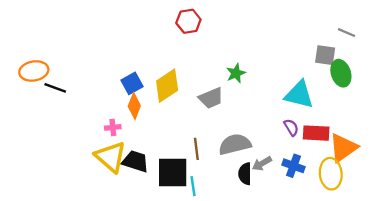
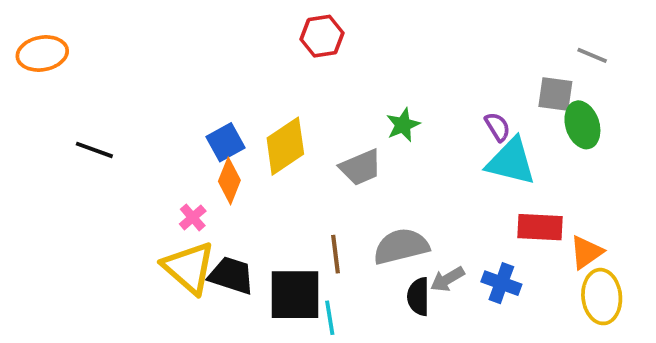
orange ellipse: (34, 71) -> (42, 53), moved
pink cross: (113, 127) -> (193, 217), turned -35
purple semicircle: (291, 127) -> (498, 127), moved
orange triangle: (343, 148) -> (586, 252), size x0.7
yellow ellipse: (331, 174) -> (602, 297), moved

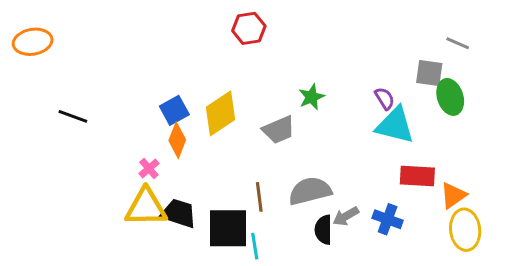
yellow triangle: (189, 268) -> (146, 207), turned -42

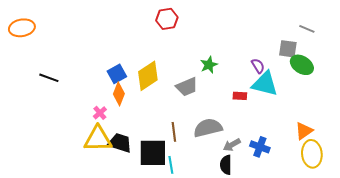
green ellipse: (450, 97) -> (302, 65), turned -40
red rectangle: (417, 176) -> (240, 96), moved, size x0.6
black semicircle: (323, 230) -> (226, 165), moved

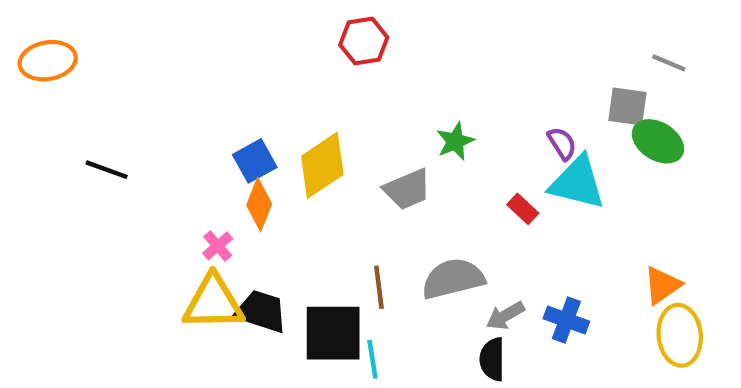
red rectangle: (240, 96) -> (523, 209), turned 40

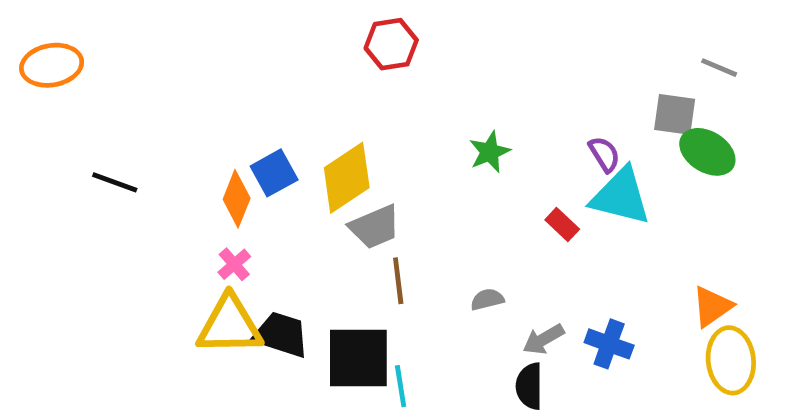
gray trapezoid: (407, 189) -> (375, 227), moved
orange diamond: (259, 205) -> (237, 199), moved
gray semicircle: (453, 279) -> (487, 299), size x0.5
brown line: (379, 287) -> (398, 281), moved

